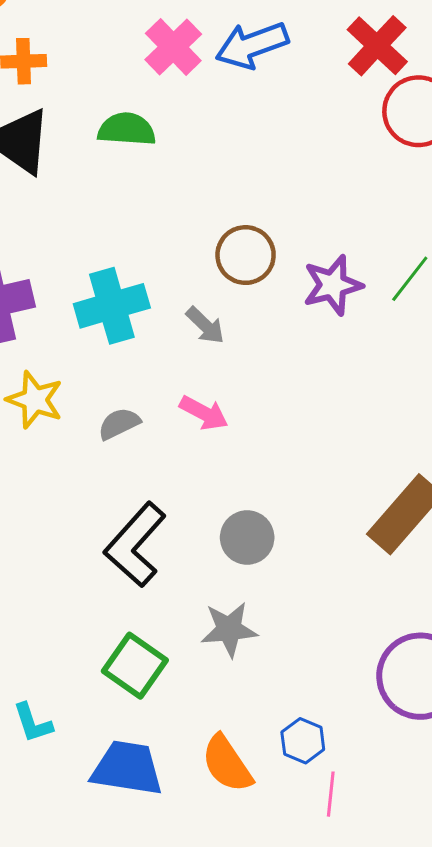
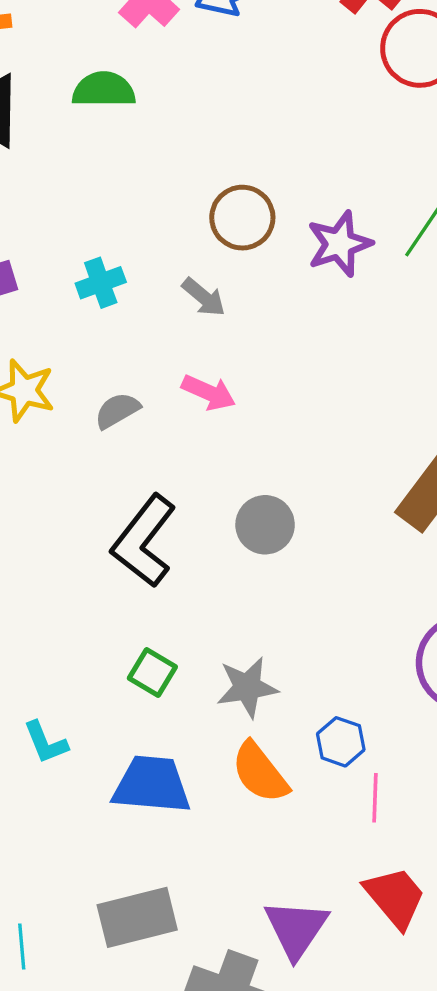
cyan cross: (112, 306) -> (101, 283), size x0.6
gray star: (229, 629) -> (247, 687), moved
green square: (135, 666) -> (152, 672), size x0.7

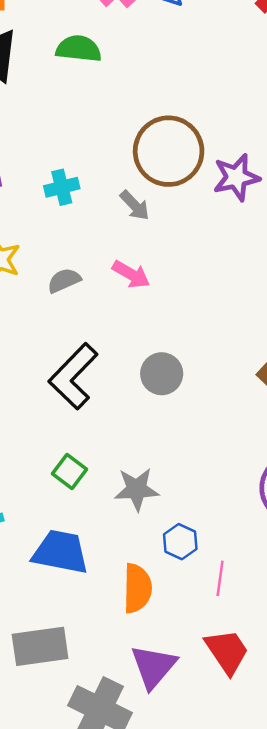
brown circle: (242, 218) -> (169, 151), size x1.5
blue hexagon: (341, 742) -> (180, 542), moved
orange semicircle: (260, 772) -> (137, 588), moved, turned -147

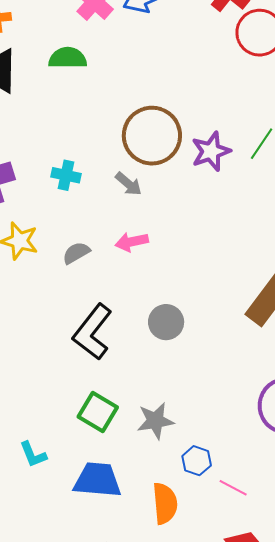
cyan cross: (62, 187) -> (66, 175), turned 32
pink arrow: (131, 274) -> (132, 242), turned 144
green square: (69, 471) -> (98, 412), size x1.4
pink line: (220, 578) -> (233, 488), turned -64

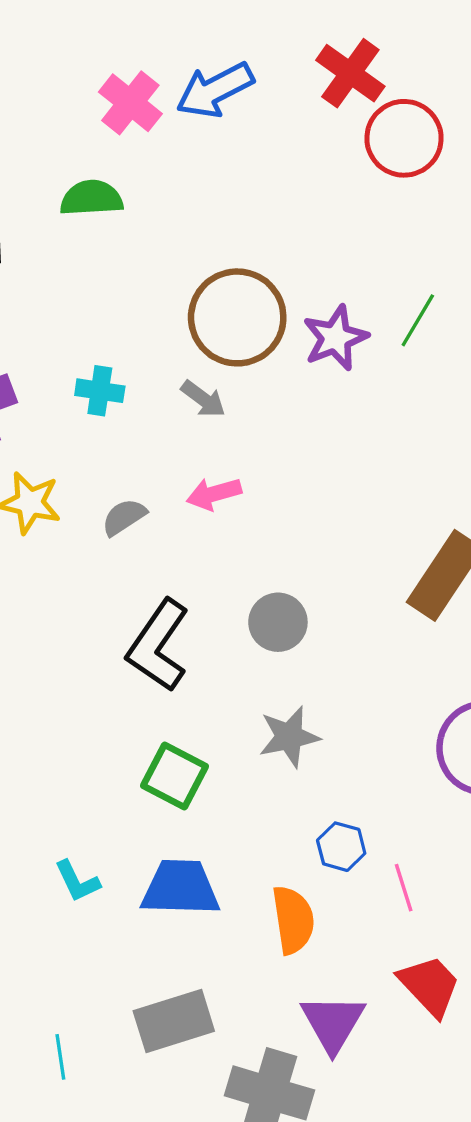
gray star: (155, 421) -> (289, 737), moved
cyan L-shape: (33, 454) -> (77, 881), moved
pink line: (233, 488) -> (404, 888), turned 48

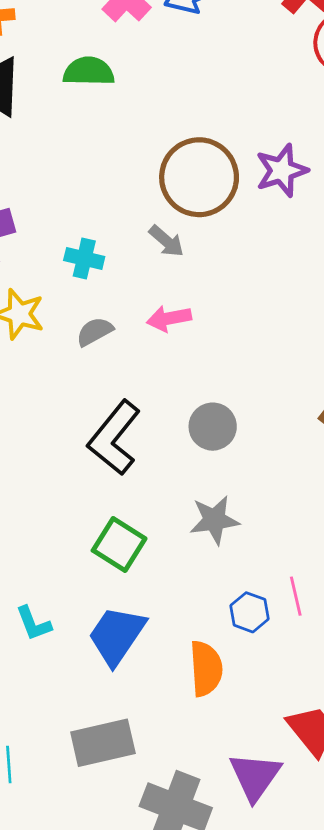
purple star: (335, 338) -> (282, 170), moved
cyan cross: (100, 391) -> (84, 258), moved
blue trapezoid: (180, 888) -> (117, 635), turned -62
pink line: (404, 888) -> (296, 596), moved
purple triangle: (333, 1023) -> (255, 776), moved

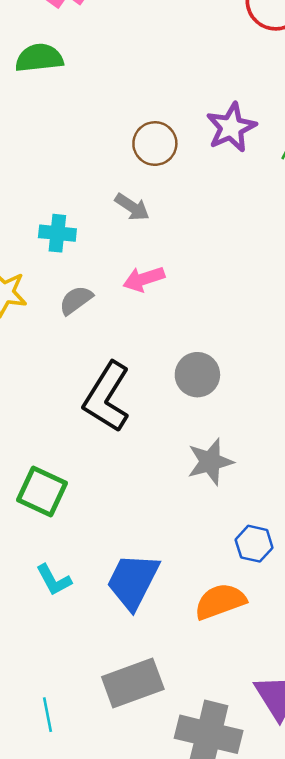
brown circle: (199, 177) -> (155, 144), size x0.6
green square: (119, 544) -> (42, 492), moved
orange semicircle: (206, 668) -> (220, 601), turned -99

